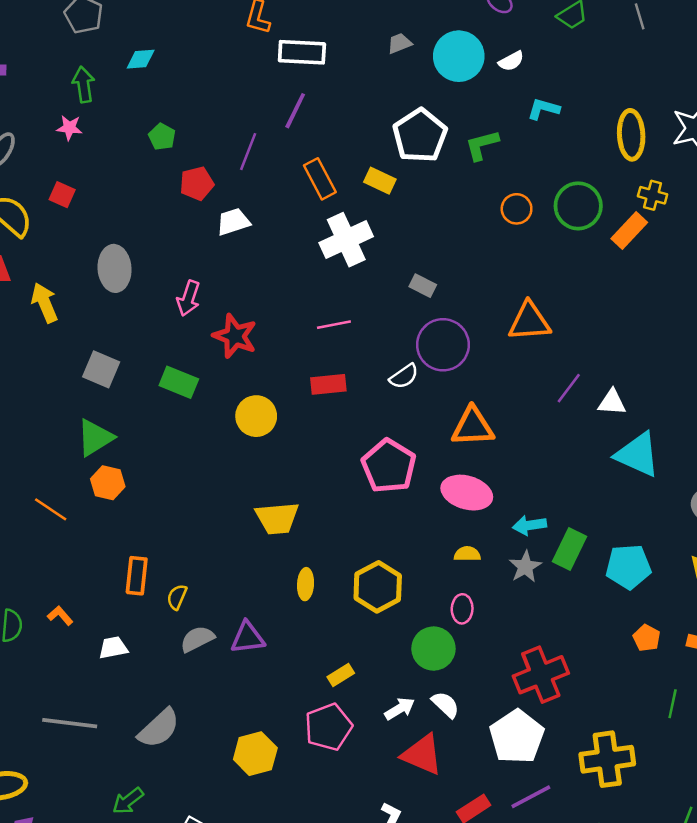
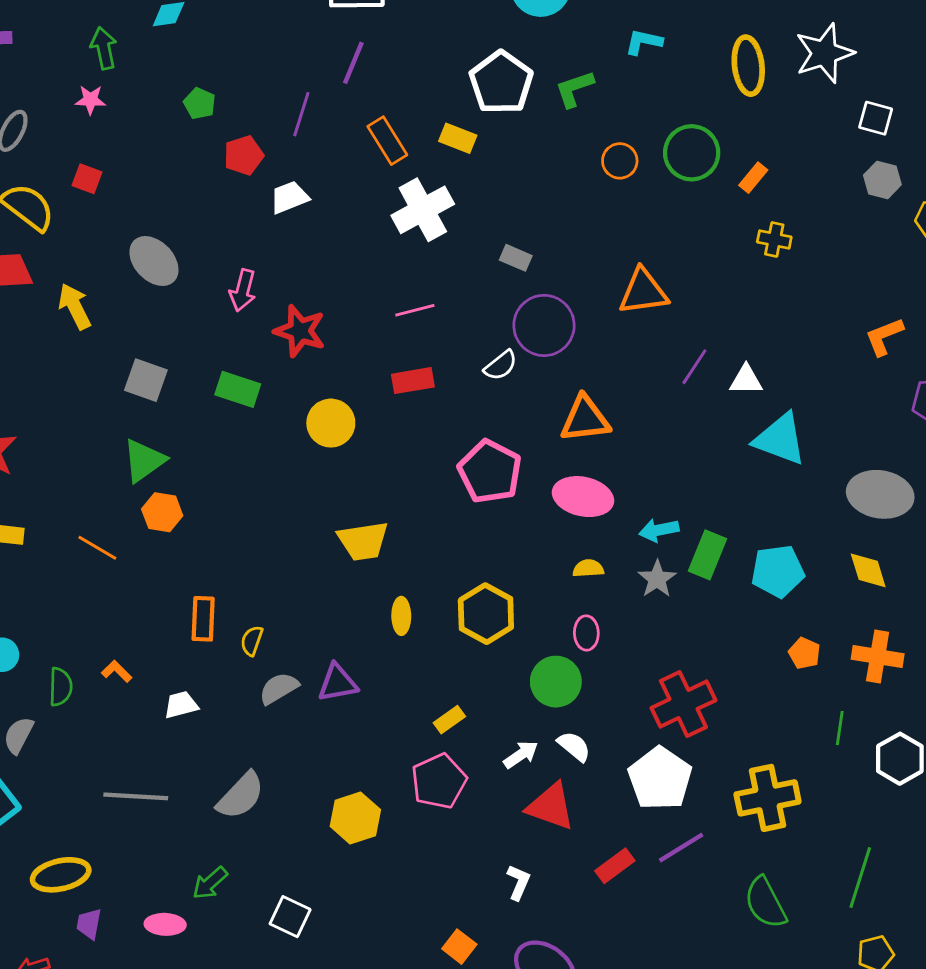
yellow cross: (653, 195) -> (774, 239), moved
orange rectangle: (629, 230) -> (753, 178), size x0.7
gray ellipse: (115, 268) -> (154, 261), turned -36

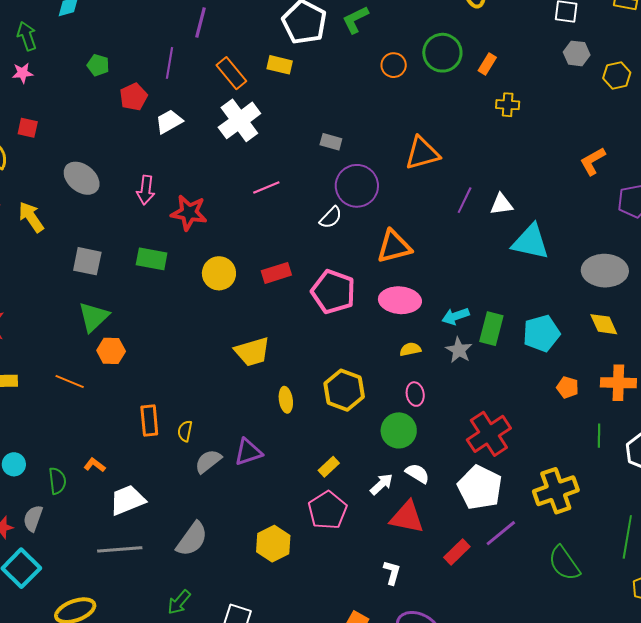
white cross: (423, 210) -> (239, 120), moved
red rectangle: (413, 381) -> (276, 273), moved
white trapezoid: (181, 705) -> (127, 500), moved, size x1.5

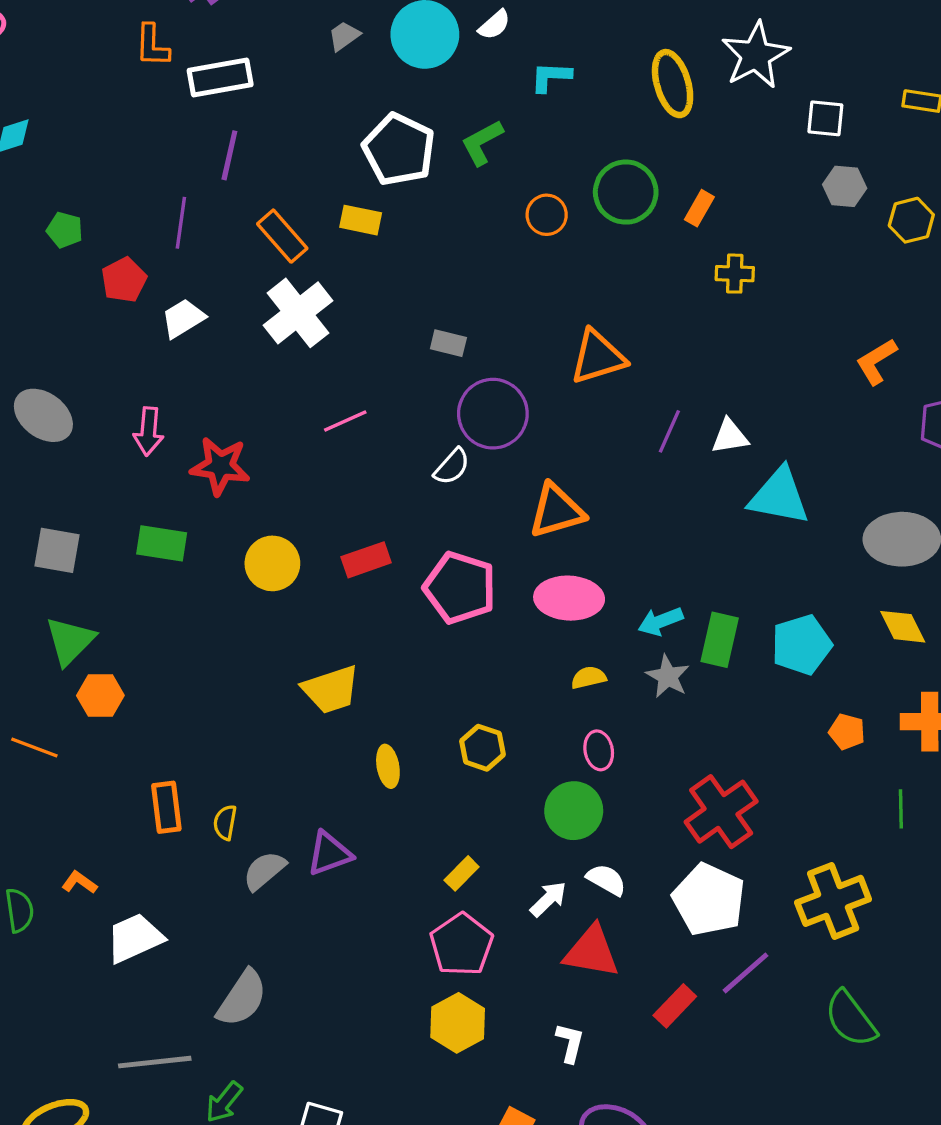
yellow hexagon: (344, 390) -> (483, 748), size x0.7
yellow hexagon: (273, 544) -> (458, 1023), moved
gray line: (120, 549) -> (155, 1062), moved

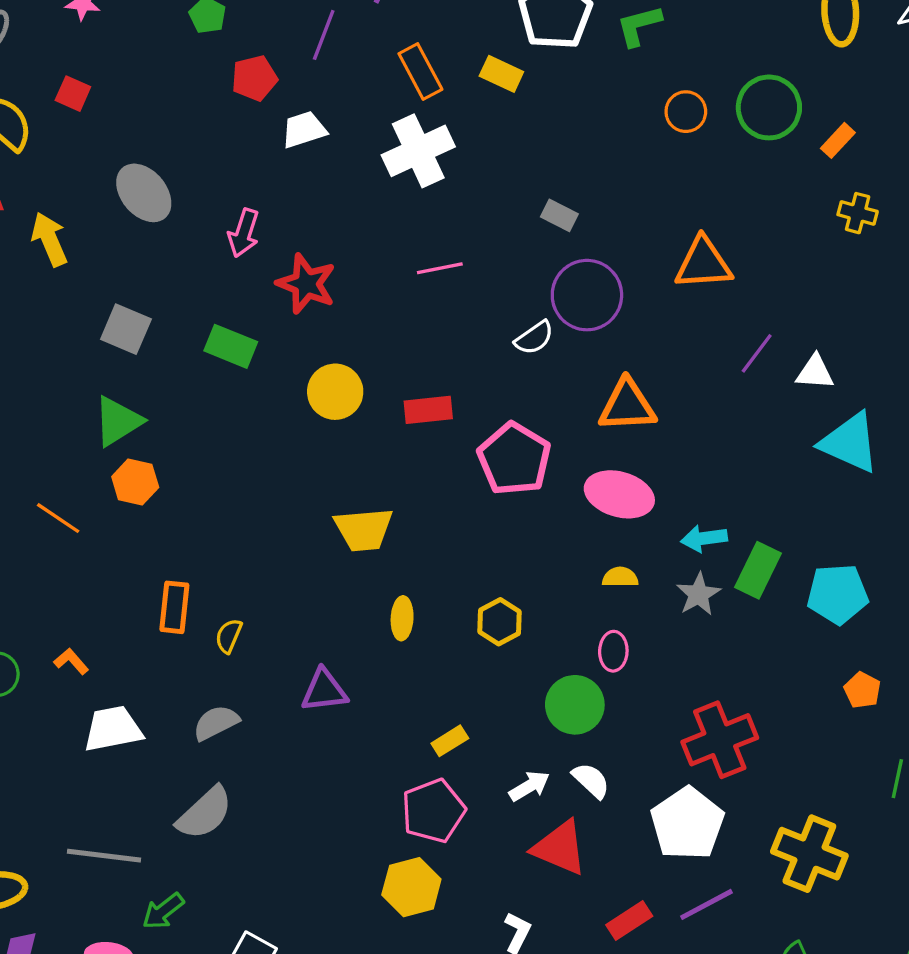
gray semicircle: (264, 871) -> (216, 723), moved
yellow cross: (833, 901) -> (809, 854), turned 30

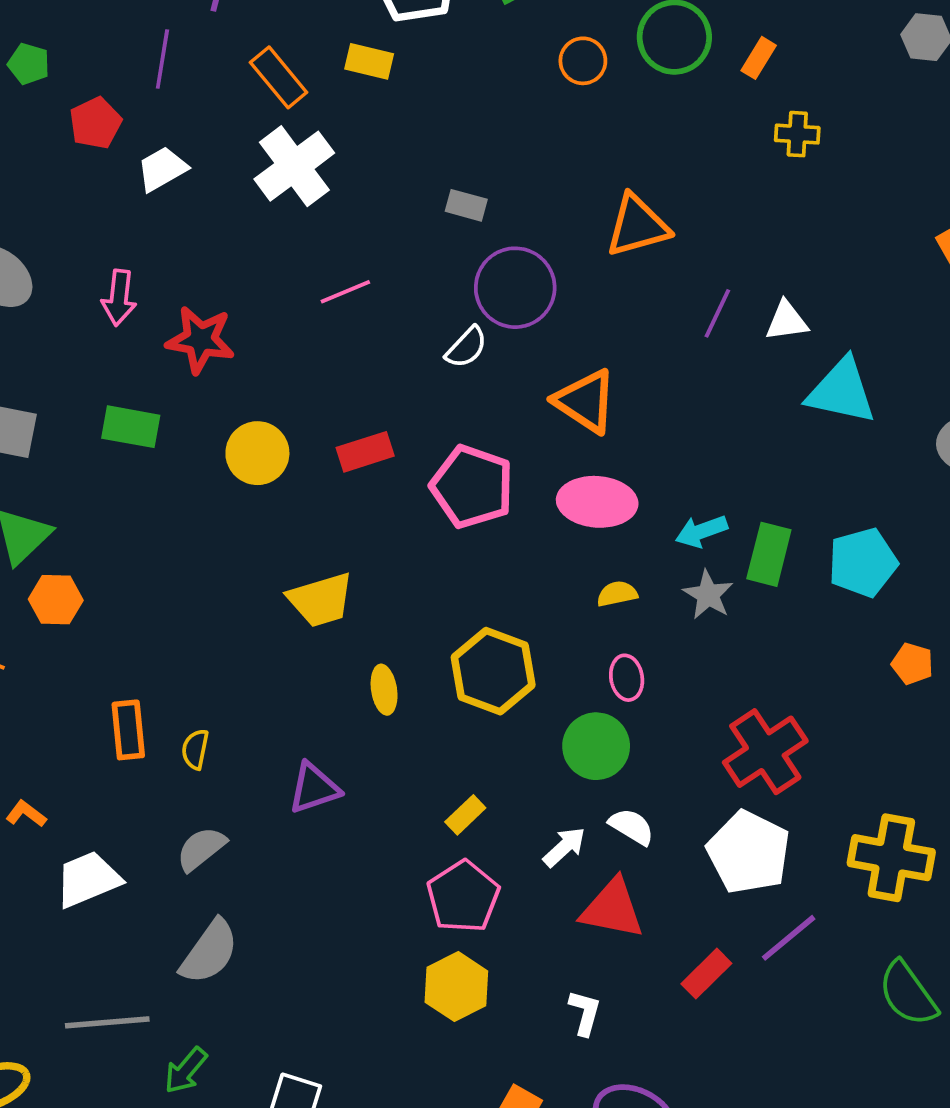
orange triangle: (627, 406) -> (585, 401), turned 48
yellow hexagon: (500, 622) -> (493, 671), size x1.6

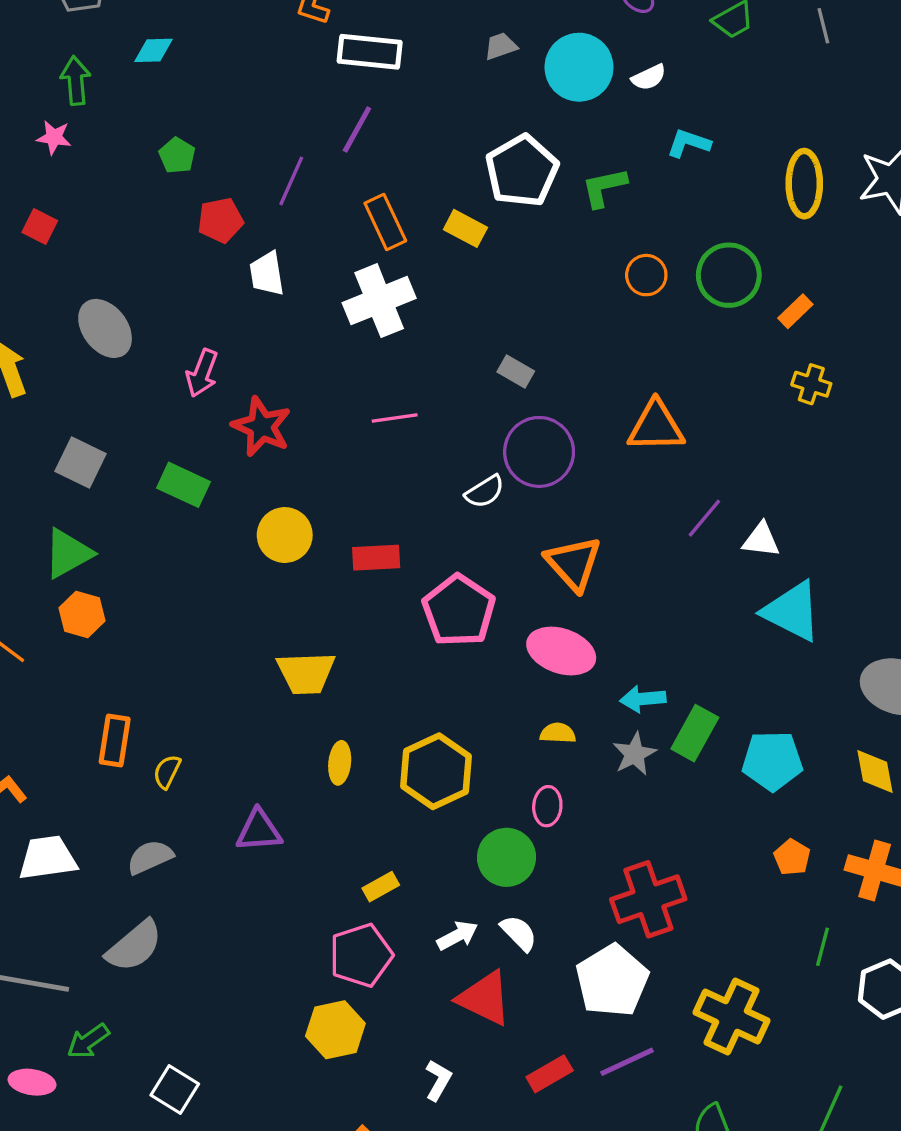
white trapezoid: (162, 169) -> (267, 274), turned -84

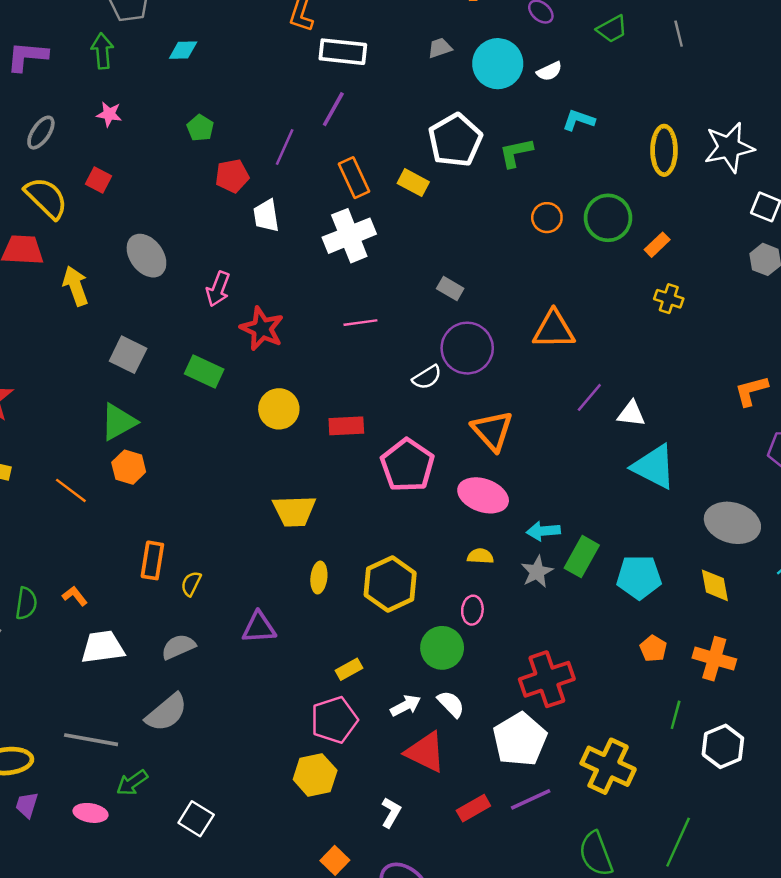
green arrow: (76, 81) -> (102, 51), moved

